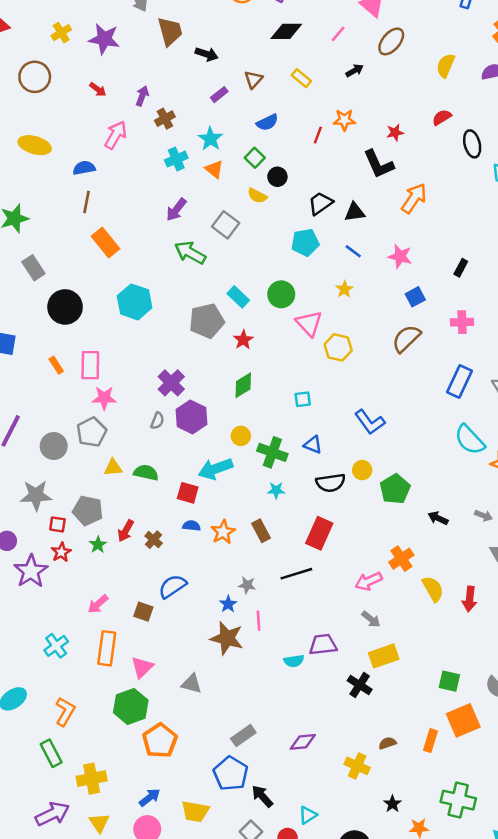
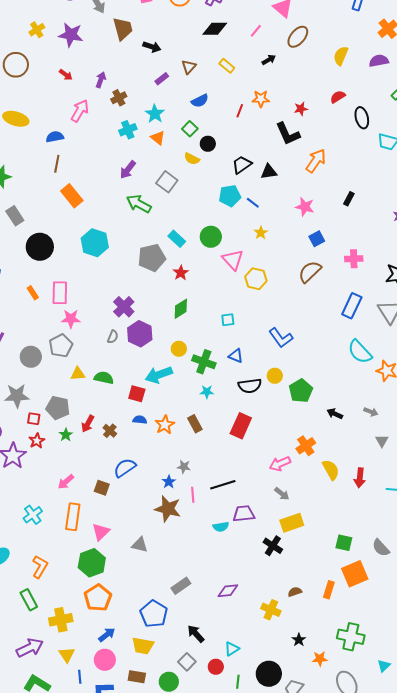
blue line: (353, 251) -> (253, 203), moved
black rectangle: (461, 268) -> (349, 199), moved
black line: (296, 574) -> (223, 485), moved
orange pentagon: (160, 741) -> (98, 598), moved
blue pentagon: (231, 773) -> (154, 614), moved

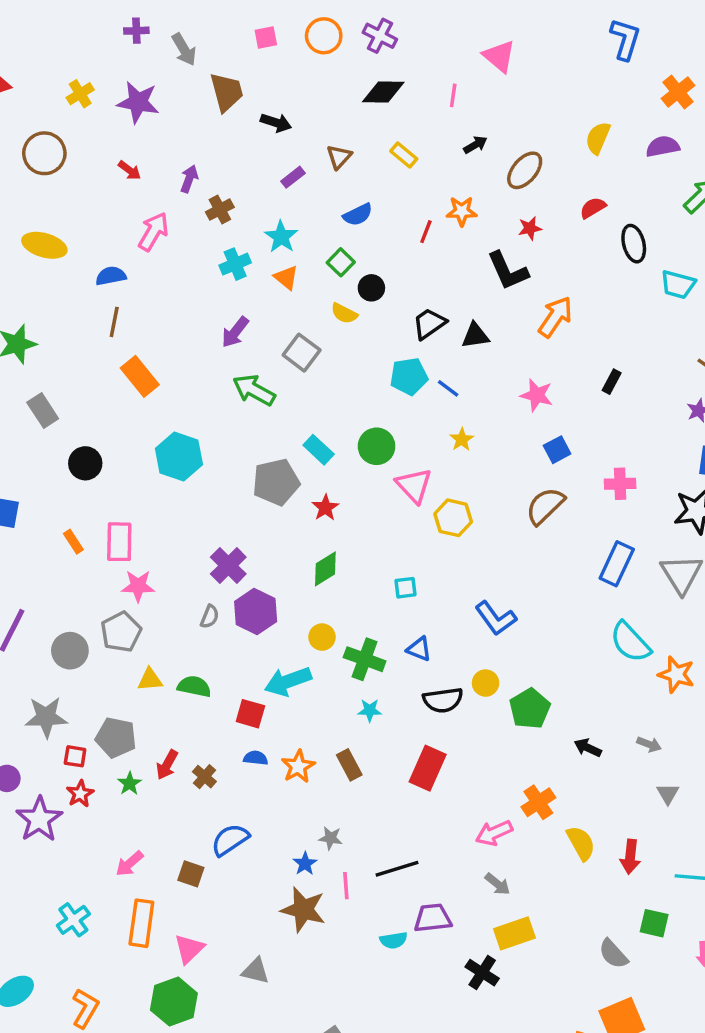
pink line: (256, 31) -> (453, 95), turned -32
brown ellipse: (298, 37) -> (525, 170), moved
black circle: (40, 247) -> (85, 463), size x0.7
green square: (344, 543) -> (654, 923), moved
gray semicircle: (381, 548) -> (613, 954), moved

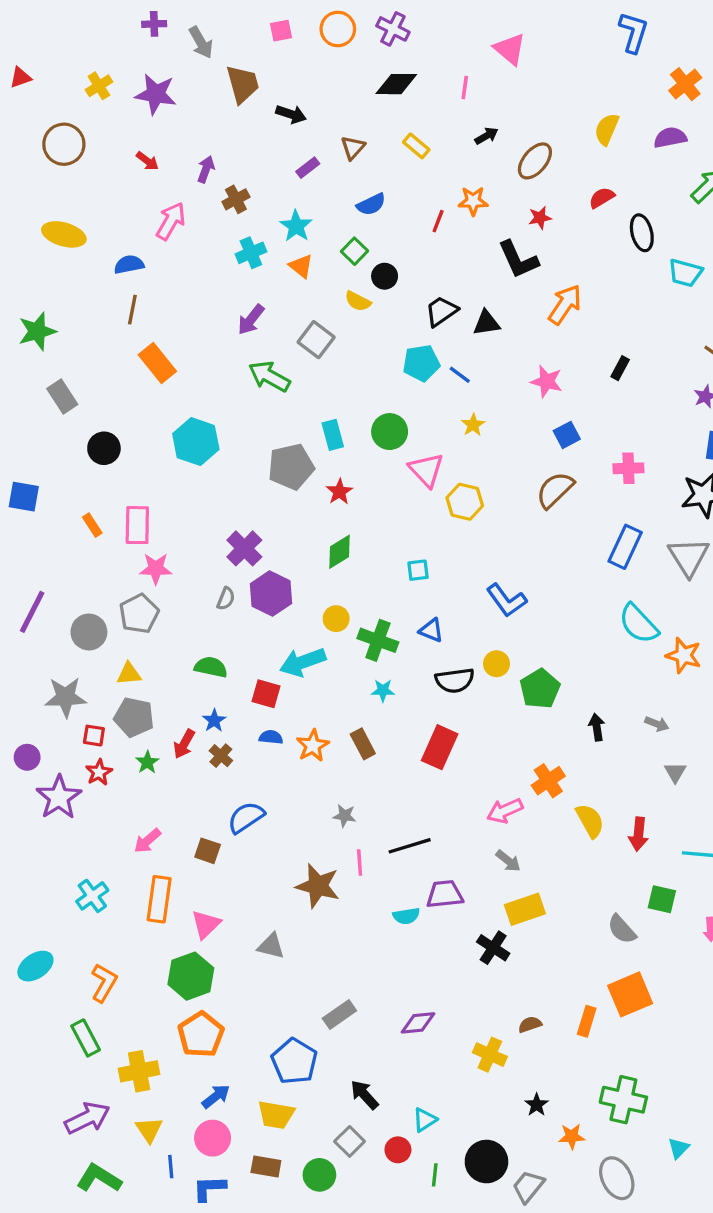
cyan rectangle: (319, 450) -> (333, 435), turned 32
yellow triangle: (150, 680) -> (129, 674), moved
black arrow: (588, 748) -> (597, 727), turned 56
blue star: (305, 864) -> (214, 721), moved

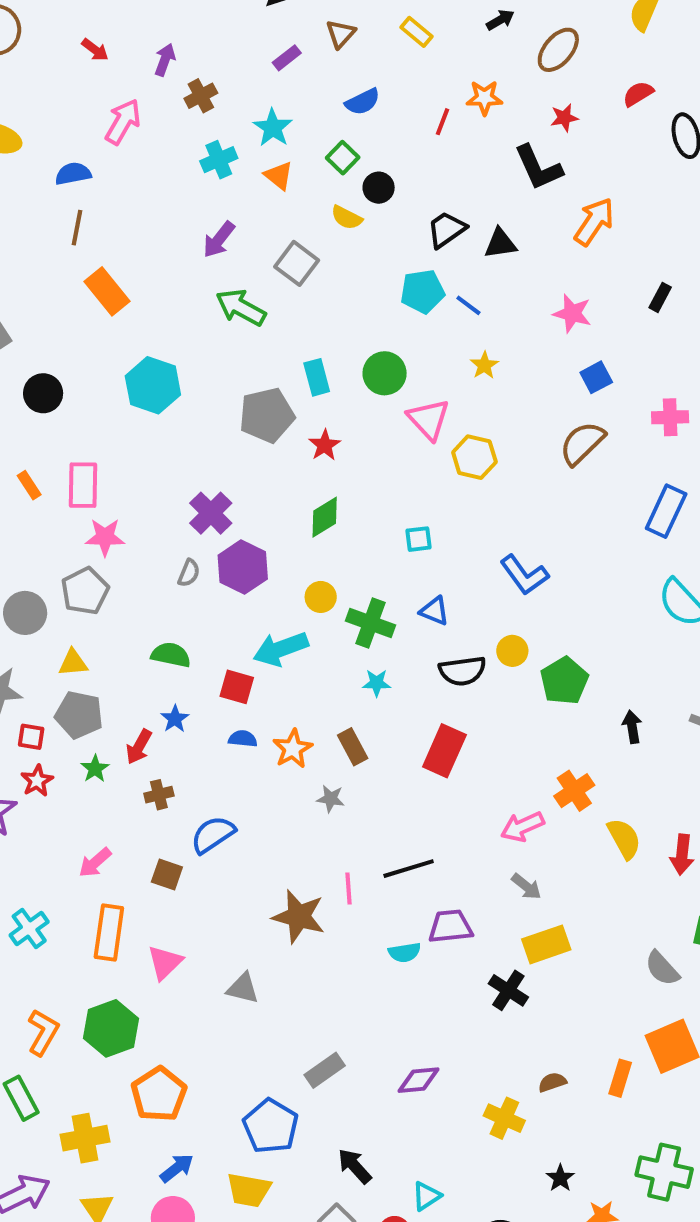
brown cross: (221, 756) -> (159, 795), moved, turned 35
gray star: (344, 816) -> (331, 799), moved
green hexagon: (191, 976) -> (111, 1028), moved

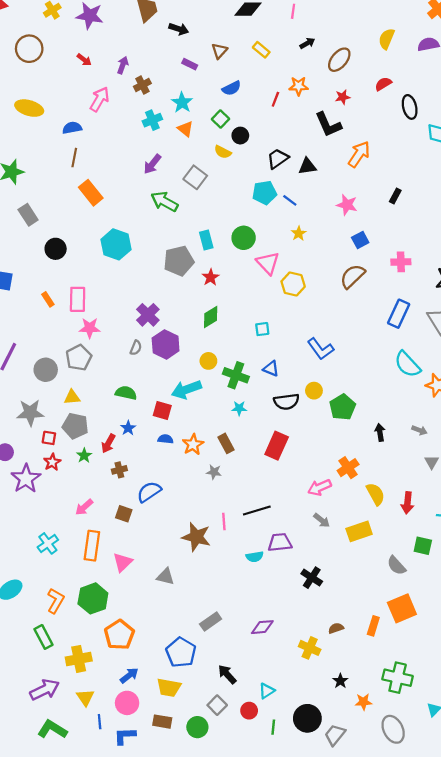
purple rectangle: (287, 58) -> (190, 64), turned 64
yellow rectangle: (546, 944) -> (359, 531), moved

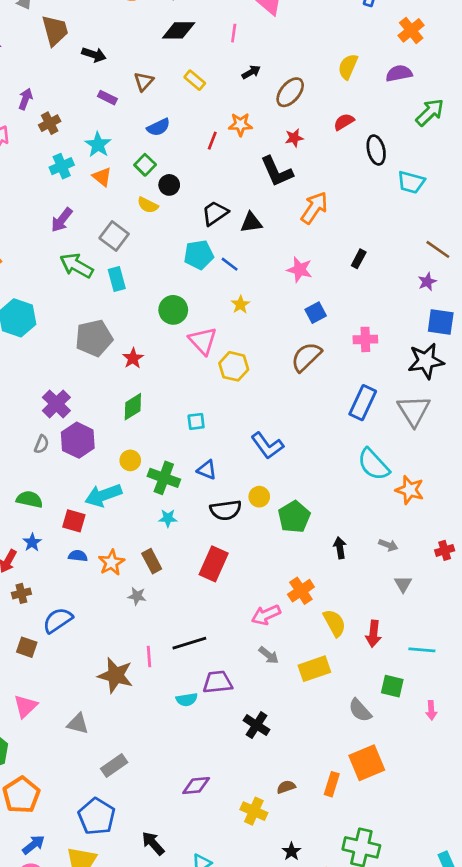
cyan rectangle: (206, 240) -> (117, 279), moved
gray rectangle: (211, 622) -> (114, 765), moved

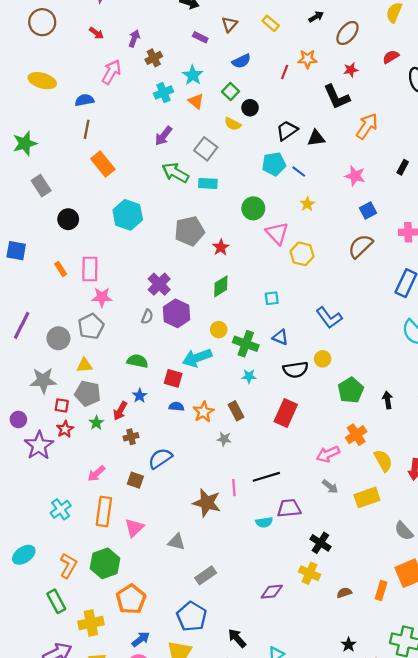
cyan rectangle: (117, 279) -> (208, 183), turned -72
green pentagon: (294, 517) -> (351, 390), moved
yellow cross: (254, 811) -> (310, 573), moved

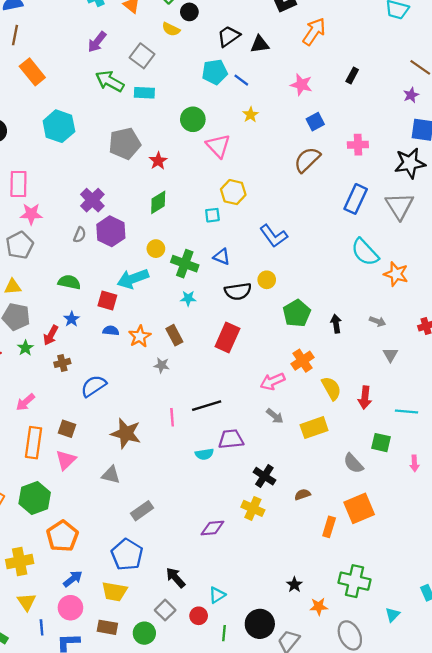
yellow hexagon: (302, 254) -> (233, 192), moved
brown square: (135, 480) -> (67, 429), moved
brown star: (207, 503) -> (126, 433), moved
brown semicircle: (344, 593) -> (303, 495), moved

